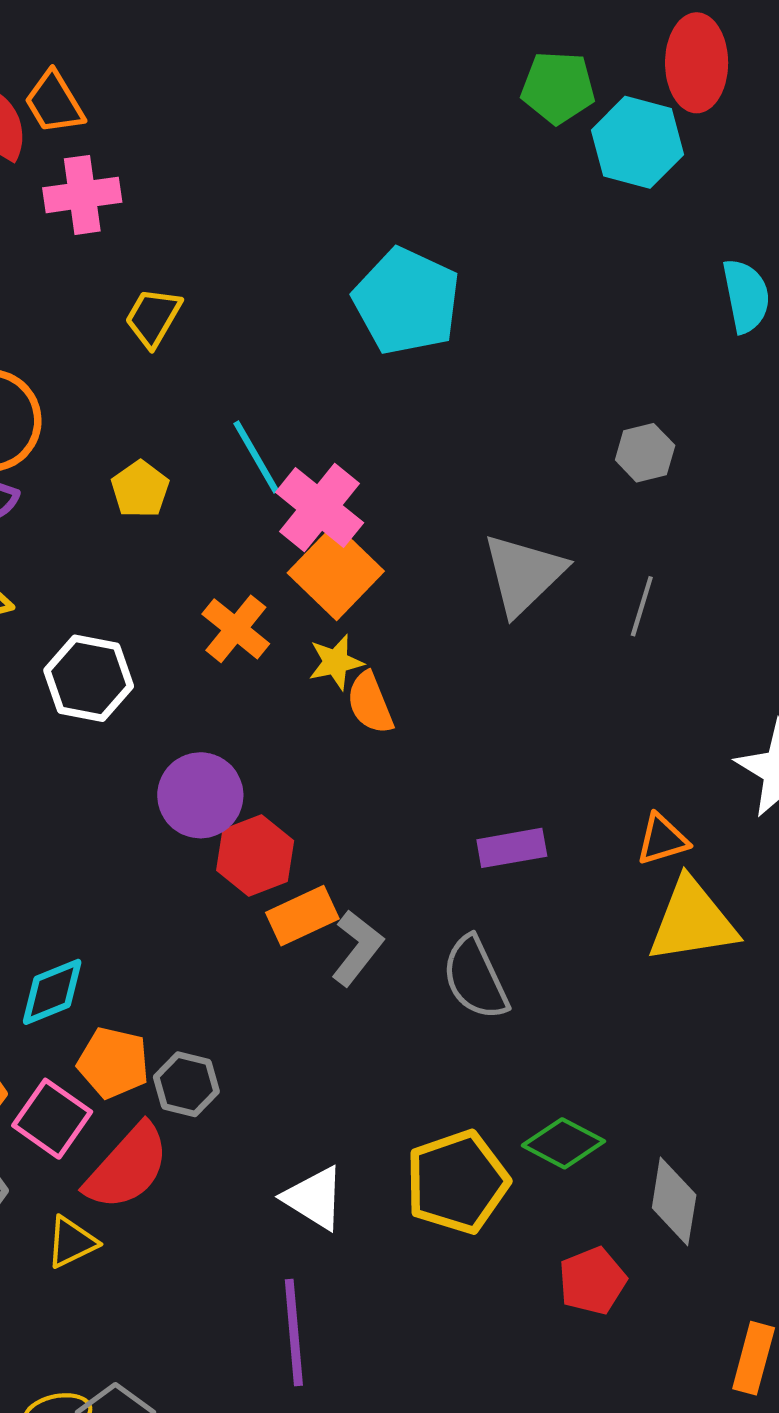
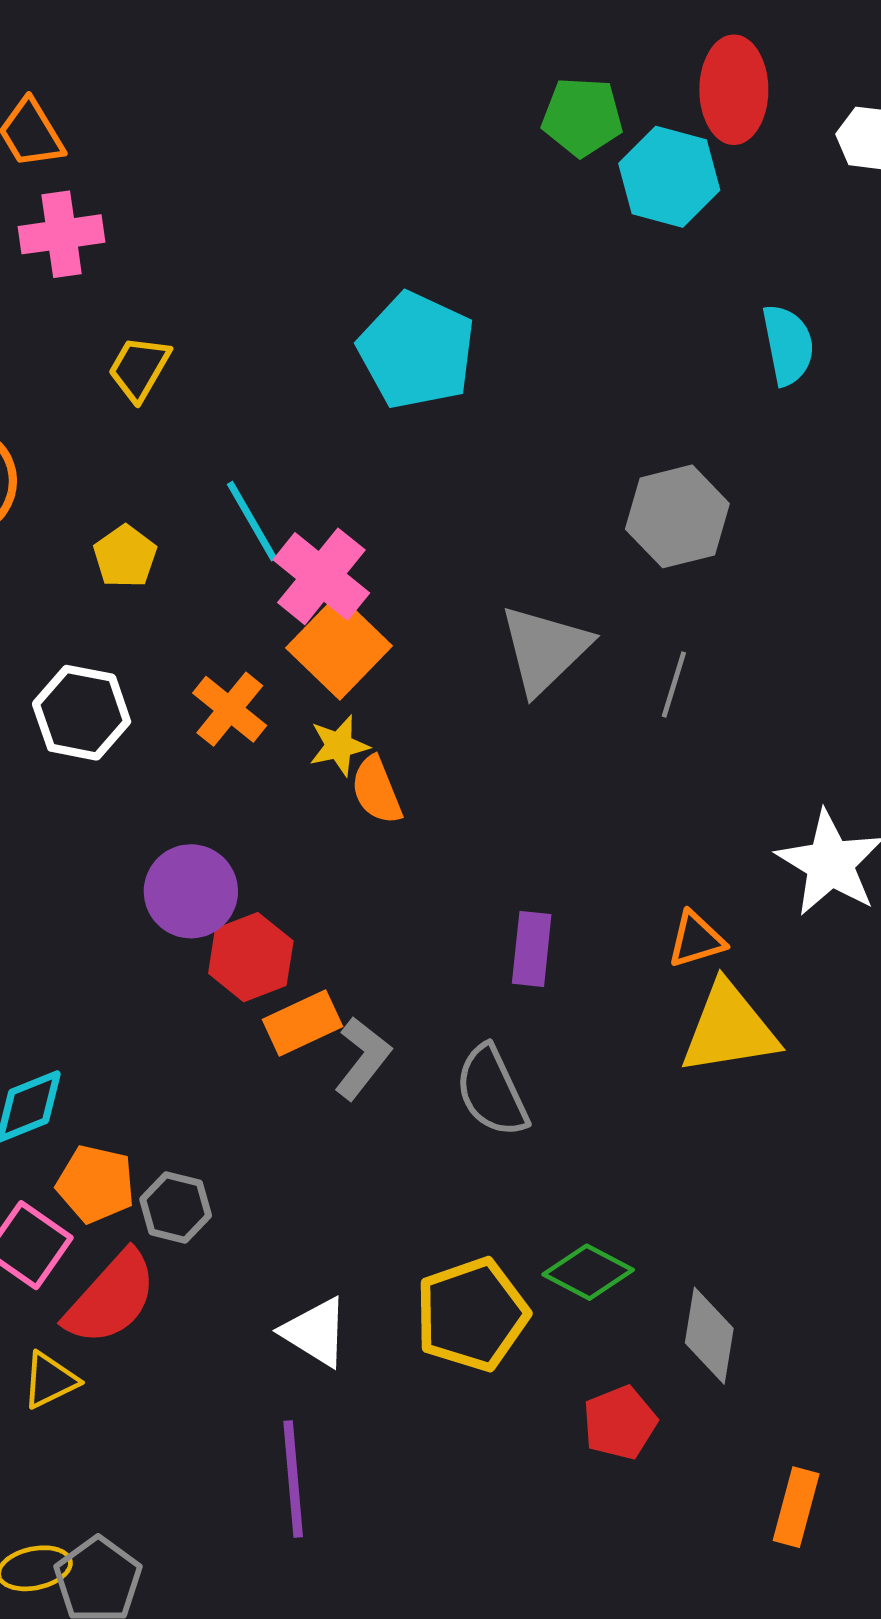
gray hexagon: (645, 453) -> (677, 516), size x1.6
white hexagon: (89, 678) -> (82, 713), moved
purple rectangle: (512, 848) -> (532, 949), turned -74

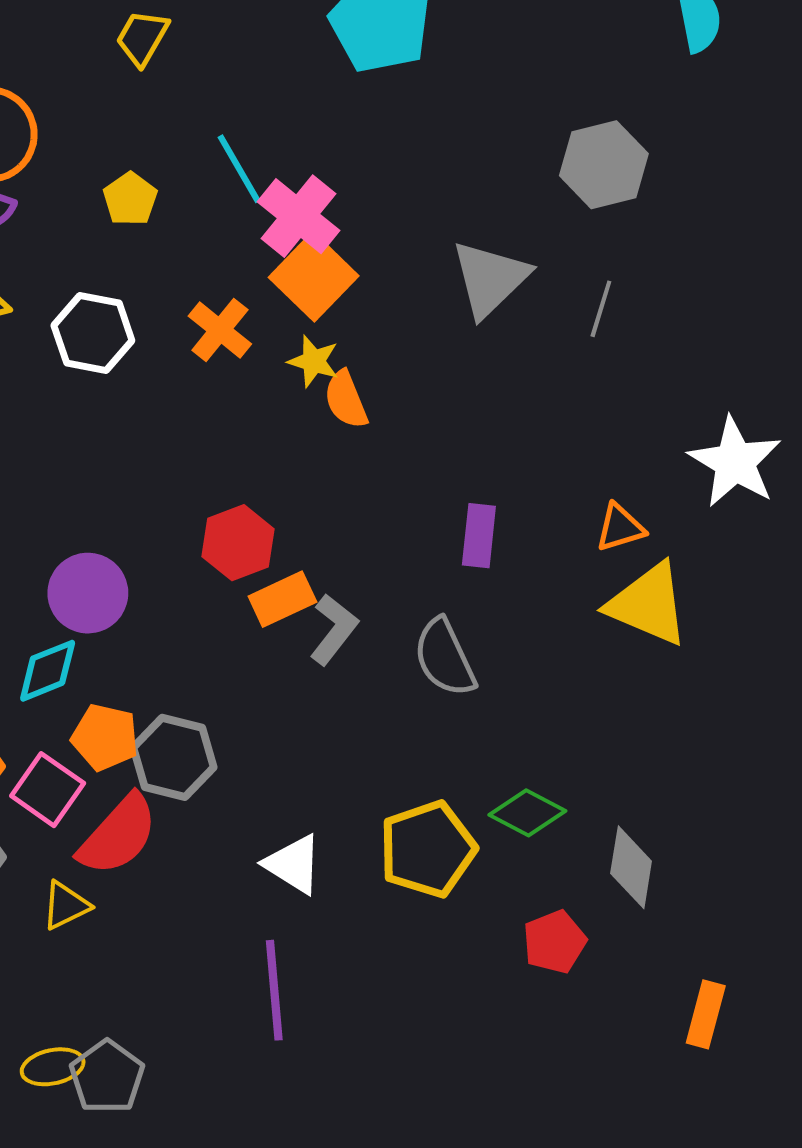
yellow star: (339, 746) -> (314, 361), turned 30
purple circle: (191, 891) -> (88, 593), moved
yellow triangle: (729, 1029) -> (648, 604), turned 32
gray hexagon: (176, 1207) -> (174, 757), size x1.4

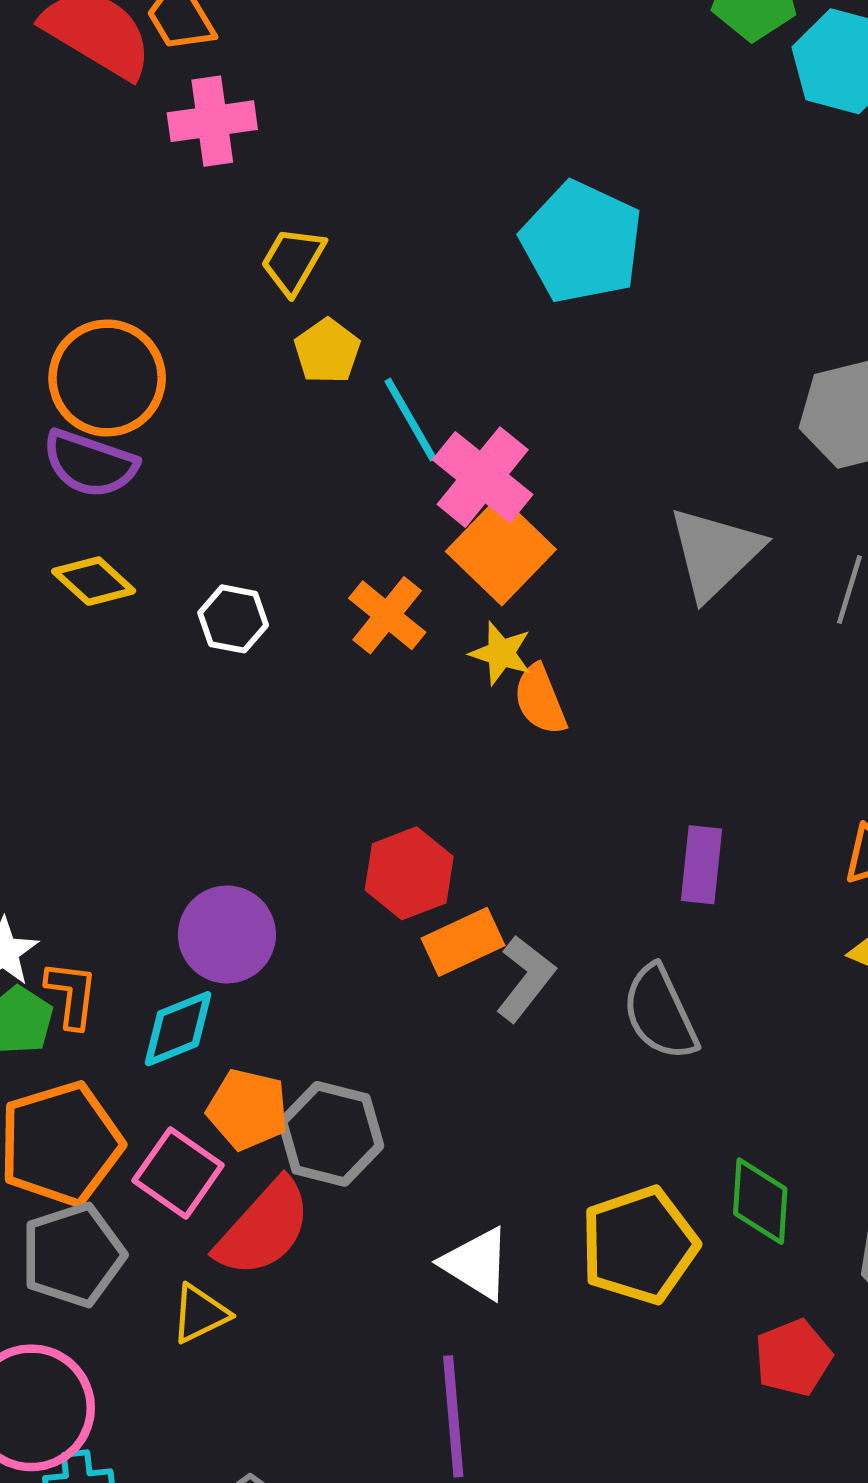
yellow pentagon: (130, 199) -> (327, 351), moved
white hexagon: (93, 333) -> (233, 619), size x0.7
green diamond: (527, 813) -> (760, 1201), turned 66

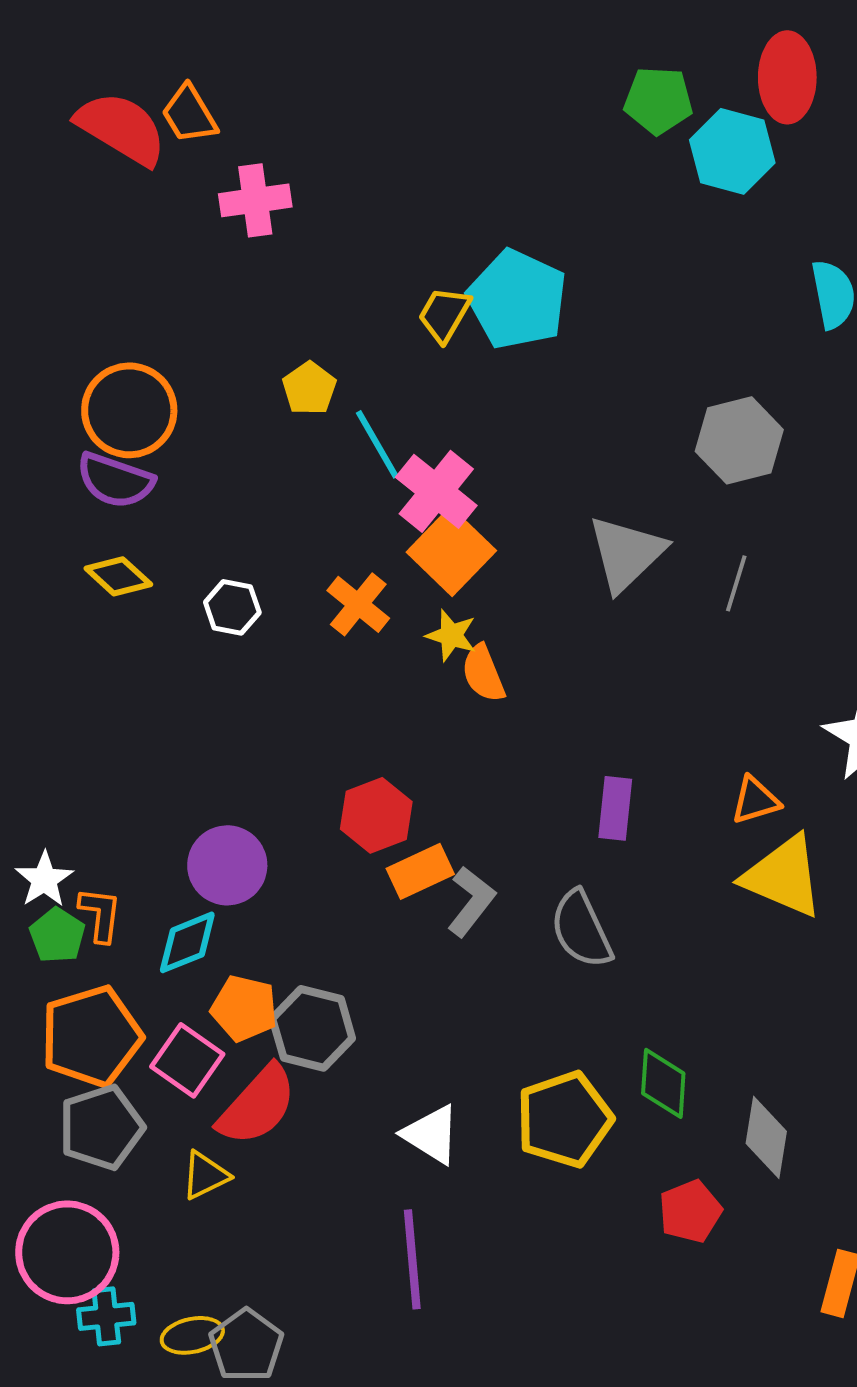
pink cross: (212, 121) -> (255, 200), moved
yellow trapezoid: (293, 261) -> (444, 314), moved

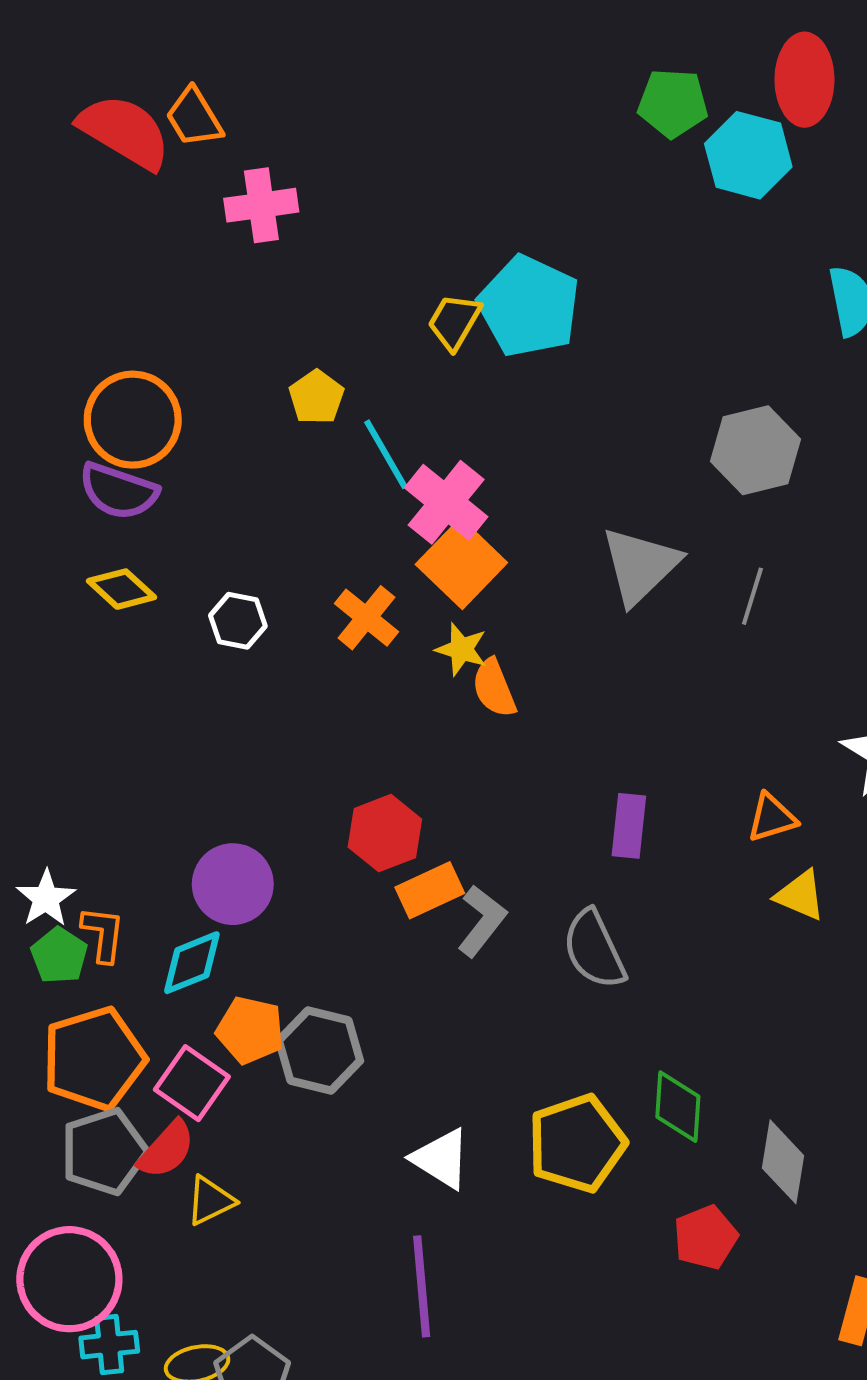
yellow triangle: (783, 876) -> (800, 895), size x0.6
red semicircle: (257, 1105) -> (166, 1150), moved, size x0.7

